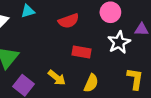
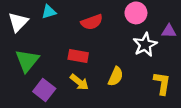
red rectangle: (81, 52) -> (78, 56), moved
yellow semicircle: (91, 83) -> (116, 76), moved

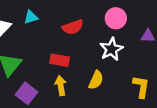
white star: (145, 45) -> (111, 49), moved
yellow arrow: (79, 82) -> (61, 86), turned -138

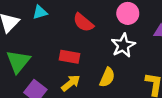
red semicircle: (73, 27) -> (83, 23), turned 60
yellow arrow: (61, 86) -> (71, 83), turned 60

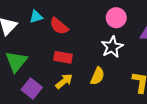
red semicircle: (83, 23) -> (59, 26), moved

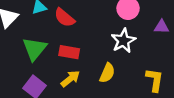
green triangle: (16, 61) -> (34, 49), moved

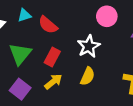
white star: (123, 41) -> (89, 46), moved
red rectangle: (69, 52) -> (52, 57), turned -72

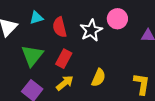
red semicircle: (48, 25) -> (60, 27), turned 36
white star: (89, 46) -> (91, 30), moved

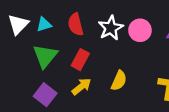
cyan triangle: (36, 18) -> (44, 24), moved
pink circle: (117, 19) -> (140, 30), moved

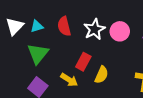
red rectangle: (80, 60) -> (83, 62), moved
yellow arrow: (81, 87) -> (69, 80), turned 72

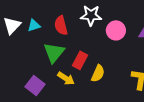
white star: (94, 29) -> (91, 15), moved, turned 30
green triangle: (38, 54) -> (54, 52), moved

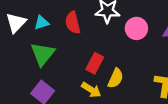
green triangle: (54, 52) -> (43, 54), moved
yellow arrow: (66, 78) -> (91, 90), moved

